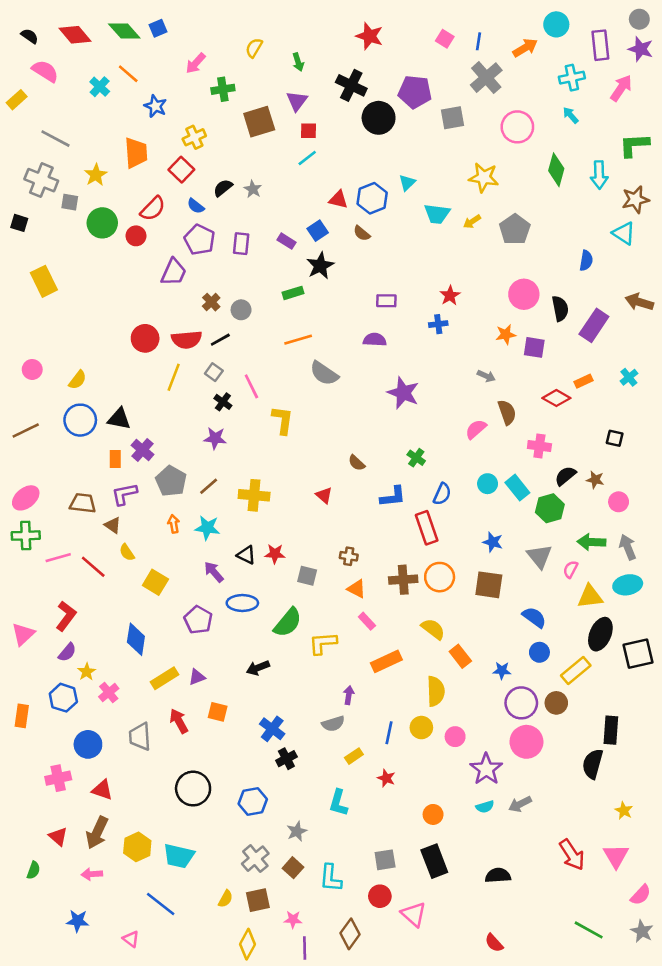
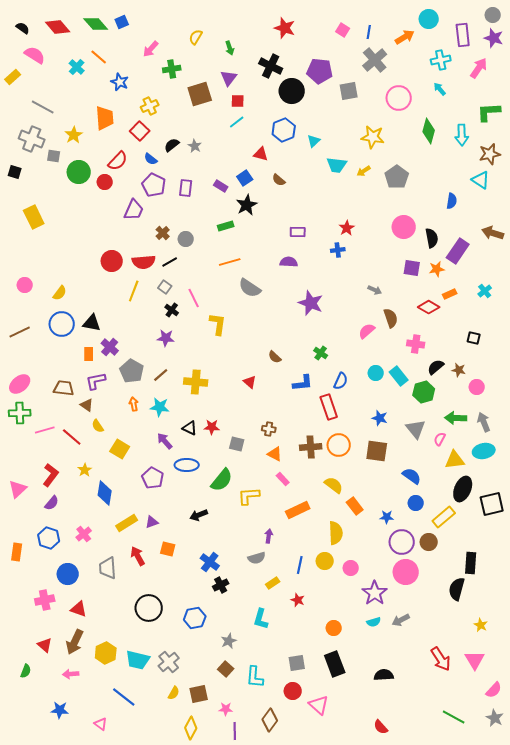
blue hexagon: (372, 198) -> (284, 130), moved
orange star: (506, 334) -> (437, 269), moved
yellow star: (87, 672) -> (85, 470), moved
gray cross: (255, 859) -> (169, 662), moved

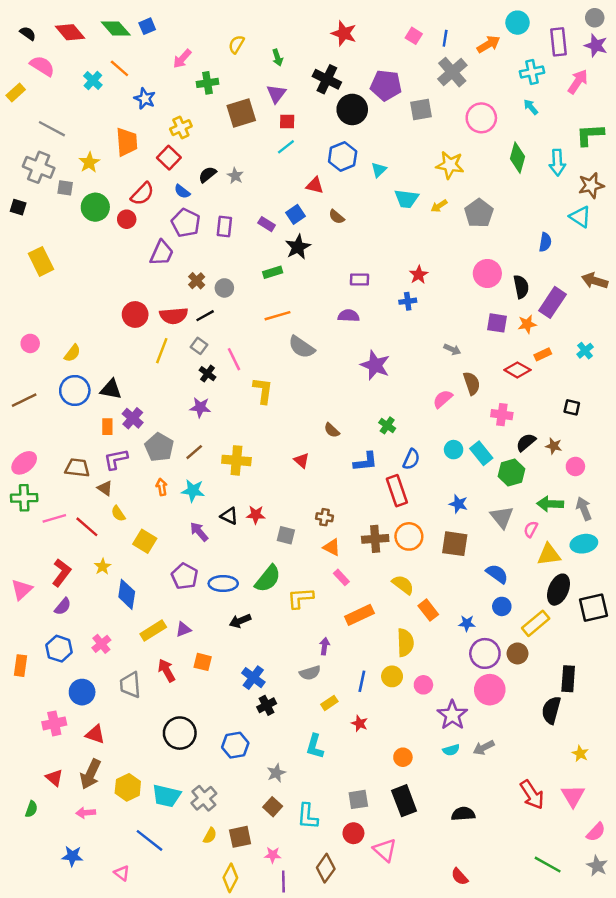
blue ellipse: (187, 465) -> (223, 584), moved

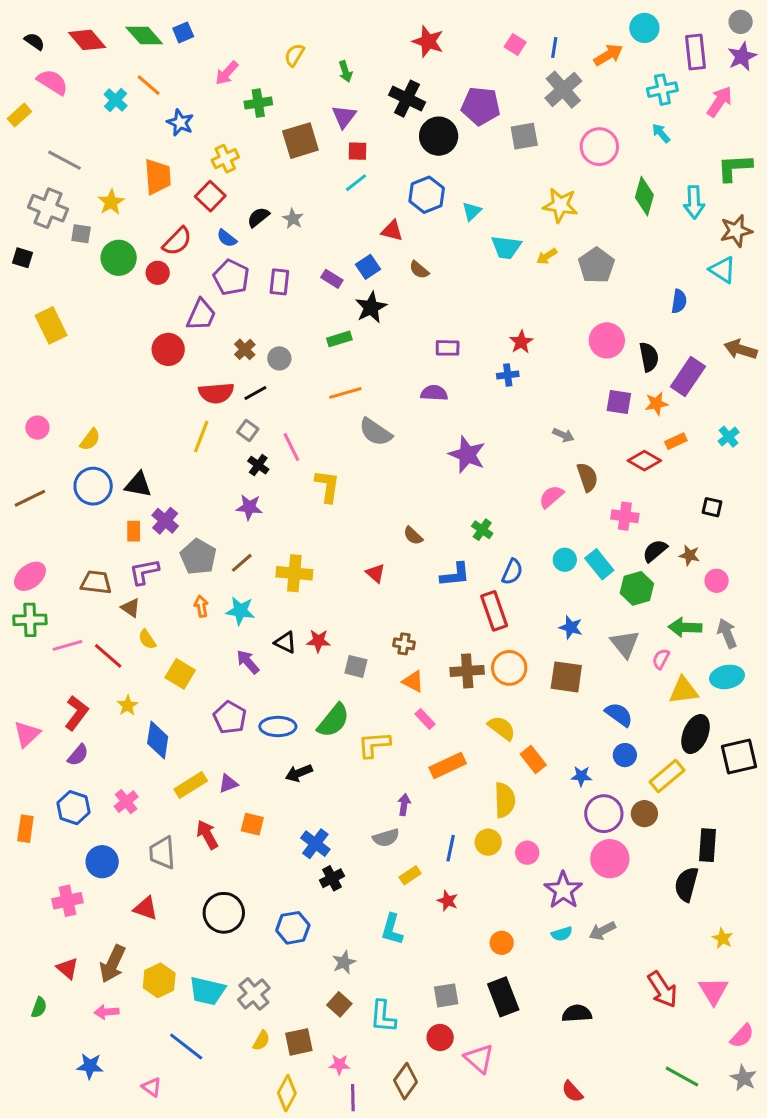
purple star: (596, 45) -> (742, 56), turned 30
red circle: (135, 314) -> (168, 349), moved
red triangle: (95, 734) -> (146, 908), moved

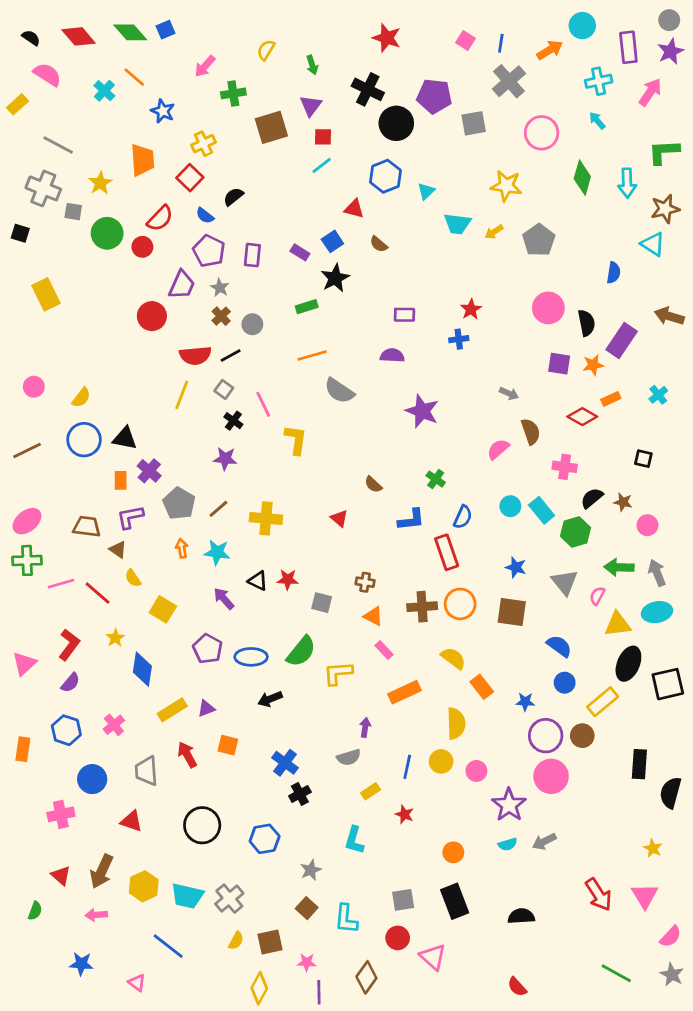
gray star: (293, 219) -> (220, 288), moved
black semicircle: (686, 884) -> (671, 793), moved

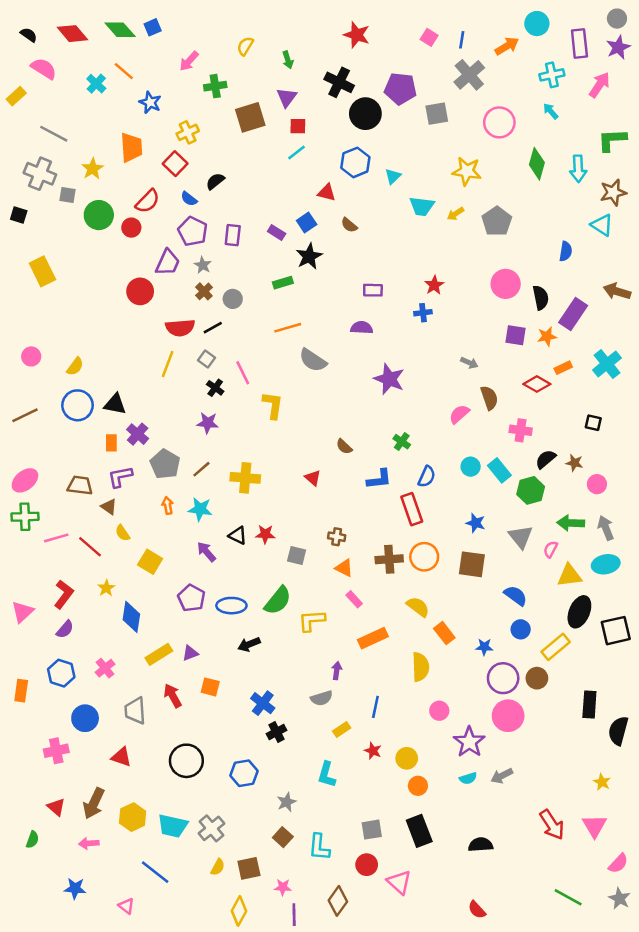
cyan cross: (658, 395) -> (607, 364), size x1.6
yellow circle: (441, 761) -> (407, 758), moved

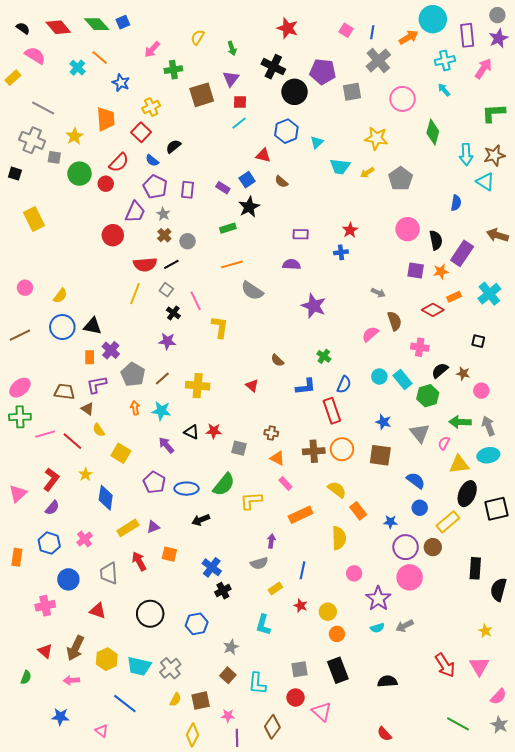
cyan circle: (537, 24) -> (433, 19), size x1.4
cyan arrow: (578, 169) -> (466, 154), moved

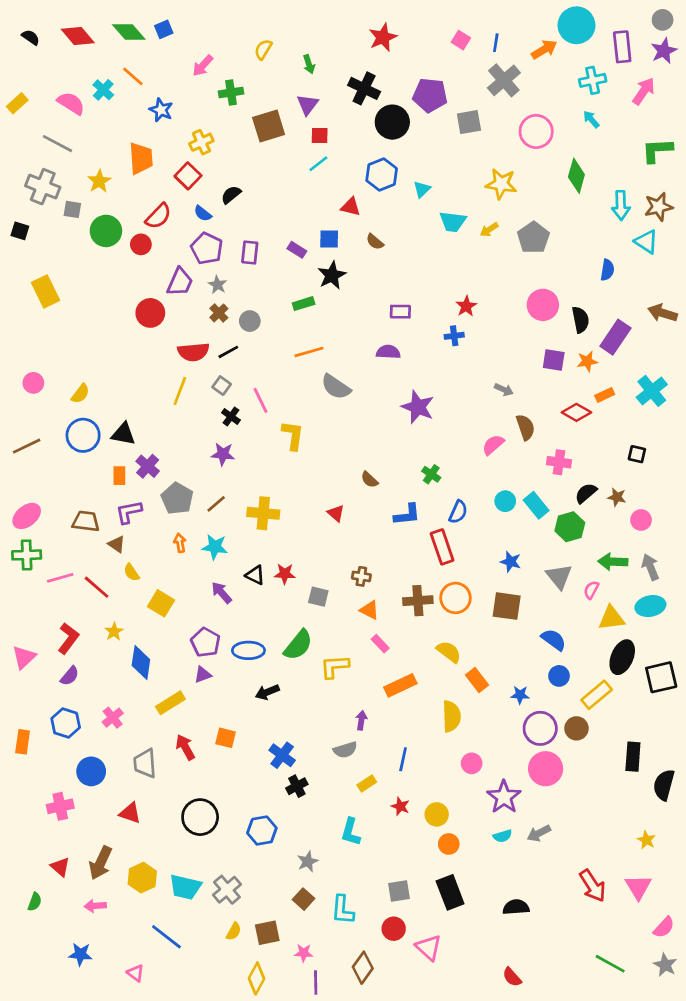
red star: (287, 28) -> (383, 37), turned 30
pink semicircle: (35, 55) -> (71, 103), moved
blue square: (247, 180) -> (329, 239), turned 35
purple triangle: (153, 527) -> (203, 675), moved

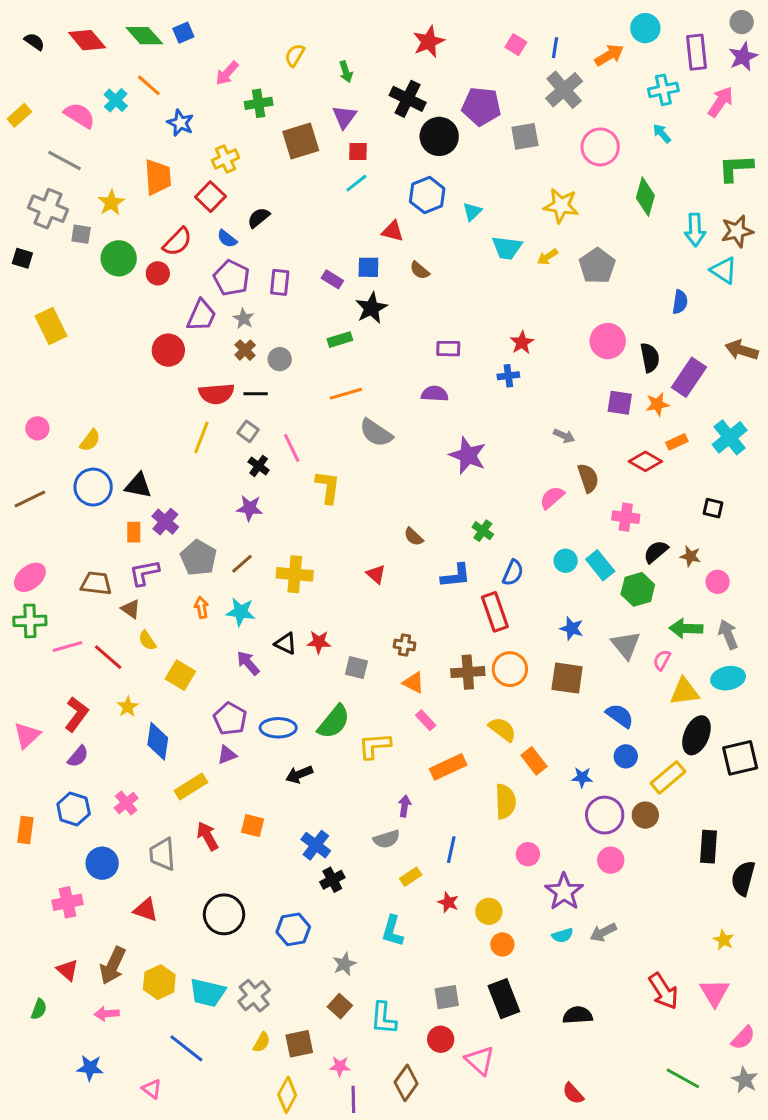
cyan circle: (576, 25) -> (645, 28), size x0.7
black line: (228, 352) -> (256, 394), turned 30
pink circle: (546, 769) -> (611, 860), size x0.7

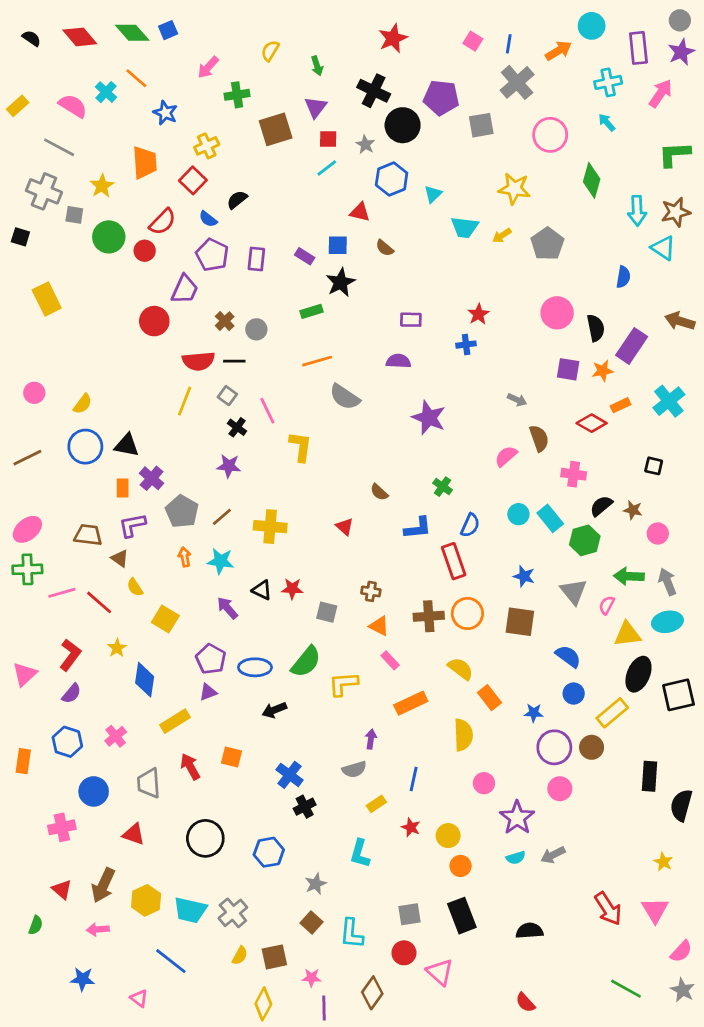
gray star: (244, 318) -> (365, 145), moved

